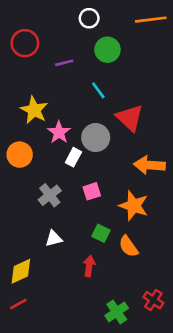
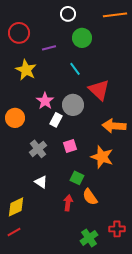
yellow star: (34, 110) -> (26, 70), moved
white triangle: (54, 238) -> (41, 182), turned 48
orange semicircle: (128, 246) -> (90, 197), moved
red cross: (153, 300) -> (117, 229), turned -35

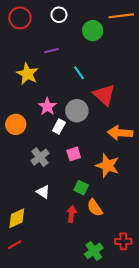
white circle: (68, 14) -> (59, 15), moved
red circle: (19, 33) -> (20, 18), moved
green circle: (82, 38) -> (93, 31), moved

